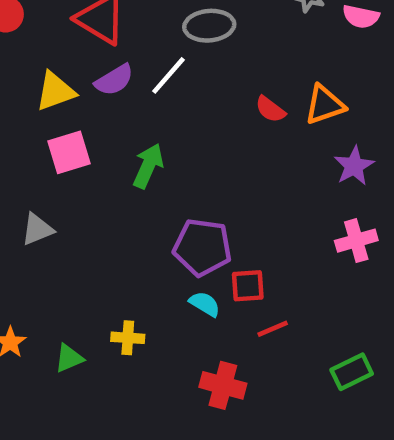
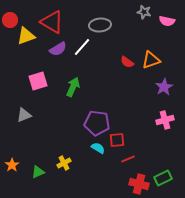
yellow triangle: (55, 91) -> (26, 36), moved
yellow cross: (128, 338) -> (64, 163), turned -32
red cross: (223, 385) -> (139, 184), moved

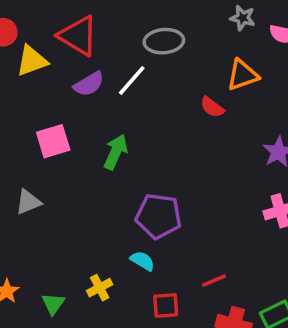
orange triangle: (151, 60) -> (243, 75), moved
red square: (117, 140) -> (166, 306), moved
cyan semicircle: (98, 148) -> (142, 261), moved
green triangle: (38, 172) -> (53, 304), turned -32

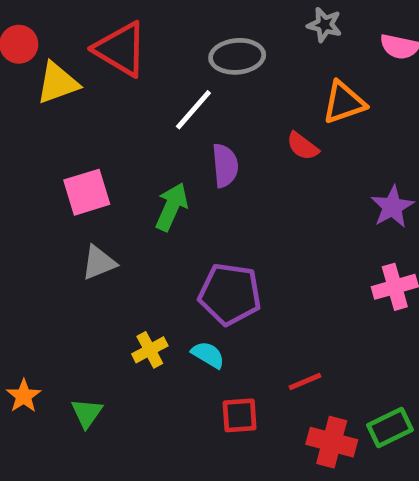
gray star: (243, 18) -> (324, 25), moved
purple semicircle: (89, 84) -> (225, 166), moved, turned -64
gray triangle: (28, 202) -> (99, 263), moved
yellow cross: (100, 288) -> (150, 350), moved

